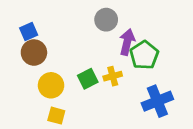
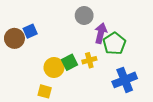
blue square: (29, 31) -> (30, 31), moved
brown circle: (34, 53) -> (14, 38), moved
yellow circle: (51, 85) -> (54, 67), moved

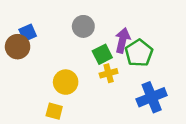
gray circle: (84, 15) -> (83, 26), moved
blue square: (30, 31) -> (28, 33), moved
green square: (70, 62) -> (102, 54), moved

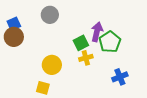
gray circle: (83, 26) -> (50, 15), moved
blue square: (28, 33) -> (14, 24), moved
blue cross: (152, 97) -> (120, 77), size x0.7

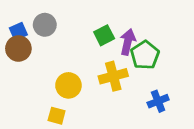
gray circle: (50, 15) -> (45, 25), moved
green square: (81, 43) -> (104, 35), moved
yellow cross: (86, 58) -> (113, 76), size x1.5

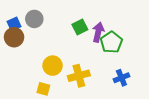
yellow cross: (113, 76) -> (79, 76), moved

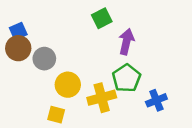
gray circle: (34, 19) -> (44, 59), moved
green square: (80, 27) -> (102, 18), moved
green pentagon: (111, 42) -> (126, 78), moved

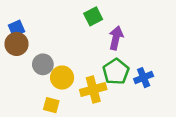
gray circle: (44, 59) -> (43, 64), moved
blue cross: (156, 100) -> (144, 78), moved

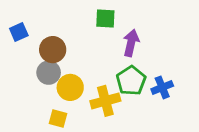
green square: (93, 16) -> (105, 19), turned 30
brown circle: (17, 44) -> (53, 50), moved

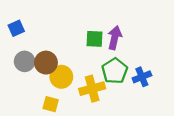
green square: (105, 19) -> (95, 39), moved
brown circle: (53, 50) -> (46, 63), moved
gray circle: (49, 73) -> (25, 61), moved

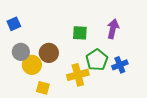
purple arrow: (115, 38) -> (113, 29), moved
brown circle: (46, 63) -> (49, 53), moved
yellow circle: (61, 77) -> (32, 65), moved

